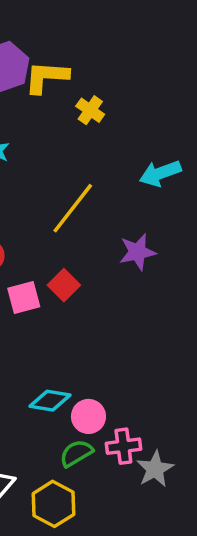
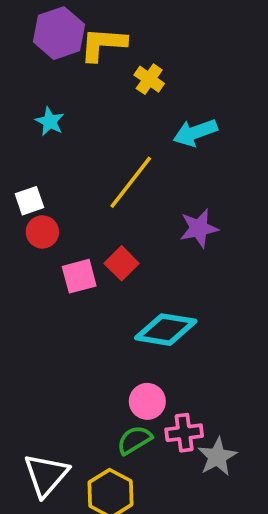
cyan arrow: (160, 173) -> (195, 133), moved
cyan diamond: (50, 401) -> (166, 330), moved, size x1.4

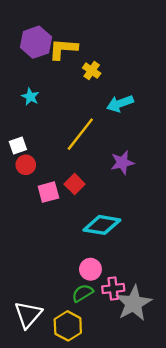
gray star: (217, 457) -> (134, 303), size x1.5

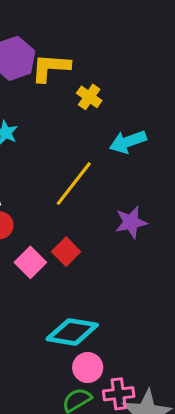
pink square: (48, 192) -> (30, 262), turned -30
cyan diamond: (102, 225) -> (72, 332), moved

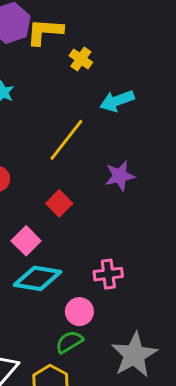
pink square: (30, 262) -> (26, 241), moved
cyan diamond: (72, 332) -> (38, 278), moved
pink cross: (119, 394) -> (108, 274), moved

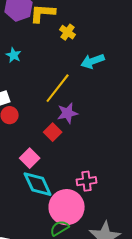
purple star: (120, 176) -> (68, 113), moved
cyan diamond: (38, 278) -> (38, 184), turned 56
pink circle: (79, 312) -> (67, 207), size x1.8

